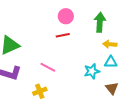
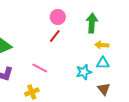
red line: (63, 35) -> (55, 36), turned -40

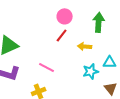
yellow arrow: (102, 45) -> (85, 46), moved

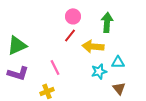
yellow arrow: (85, 46) -> (93, 46), size x1.5
pink line: (47, 67) -> (55, 67), turned 35

